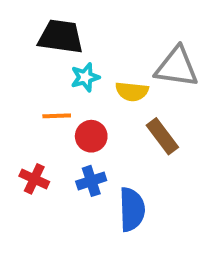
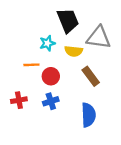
black trapezoid: (61, 37) -> (68, 20), moved, turned 60
red cross: (34, 179) -> (19, 100), turned -35
blue semicircle: (132, 209) -> (88, 115), moved

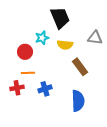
gray triangle: (99, 38) -> (95, 38), moved, size x0.7
orange line: (31, 65) -> (28, 73), moved
red circle: (51, 76) -> (25, 52), moved

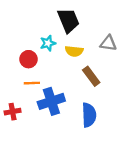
red cross: (17, 88) -> (13, 112), moved
blue cross: (45, 89) -> (51, 101), size x1.6

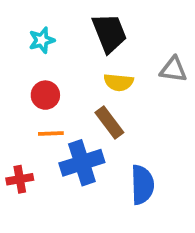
cyan star: (48, 43) -> (42, 40), moved
brown rectangle: (91, 76) -> (109, 123), moved

